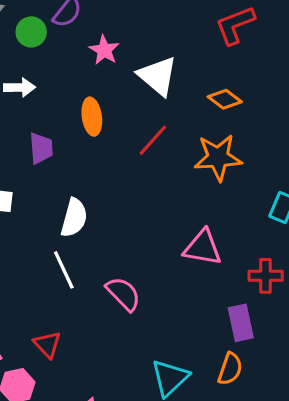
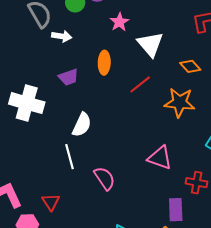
purple trapezoid: (41, 148) -> (69, 77), turned 65

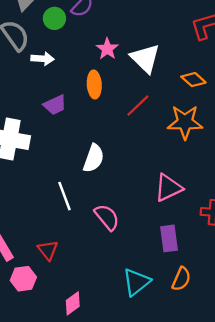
pink star: (119, 22) -> (107, 49), moved
white semicircle: (82, 125) -> (94, 158), moved
pink triangle: (160, 158) -> (168, 188), turned -40
purple rectangle: (176, 210) -> (169, 238), moved

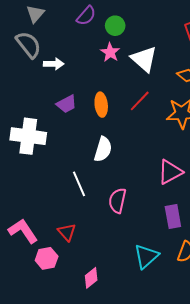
green circle: (54, 18) -> (115, 26), moved
orange ellipse: (94, 84) -> (101, 105), moved
pink semicircle: (107, 217) -> (117, 201), turned -125

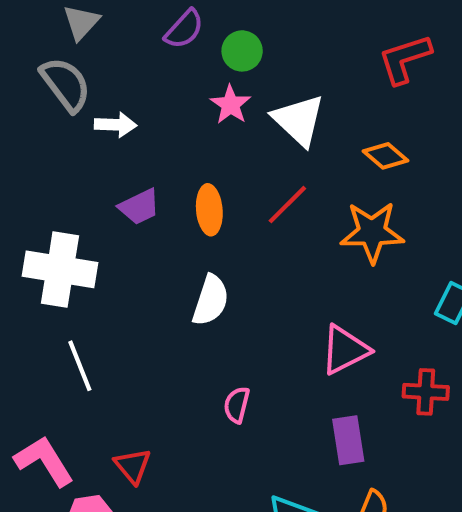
white line: (79, 184) -> (80, 366), moved
pink semicircle: (117, 201) -> (237, 405), size x0.7

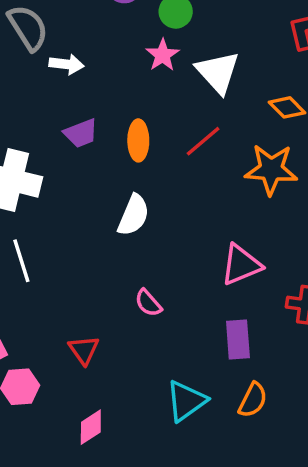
pink semicircle: (237, 405) -> (148, 303), turned -60
red triangle: (133, 466) -> (84, 350), moved

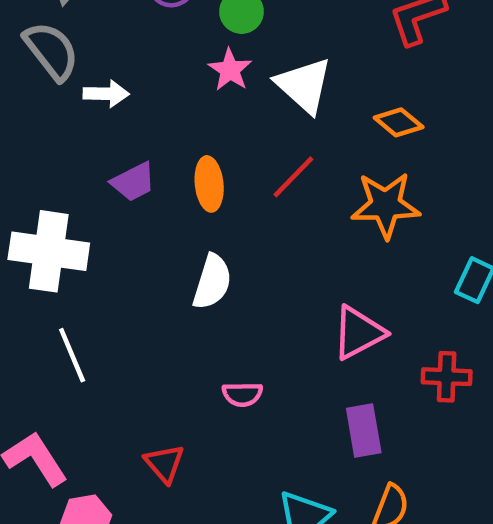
pink semicircle: (148, 303) -> (242, 394), turned -44

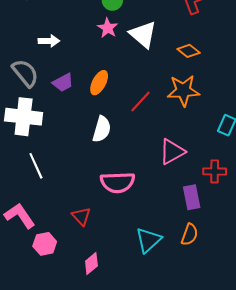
gray semicircle: (51, 51) -> (25, 73), moved
red line: (293, 177) -> (140, 101), moved
orange ellipse: (209, 184) -> (99, 83), turned 35
pink semicircle: (242, 394) -> (118, 182), size x1.8
purple rectangle: (364, 431) -> (192, 197), moved

